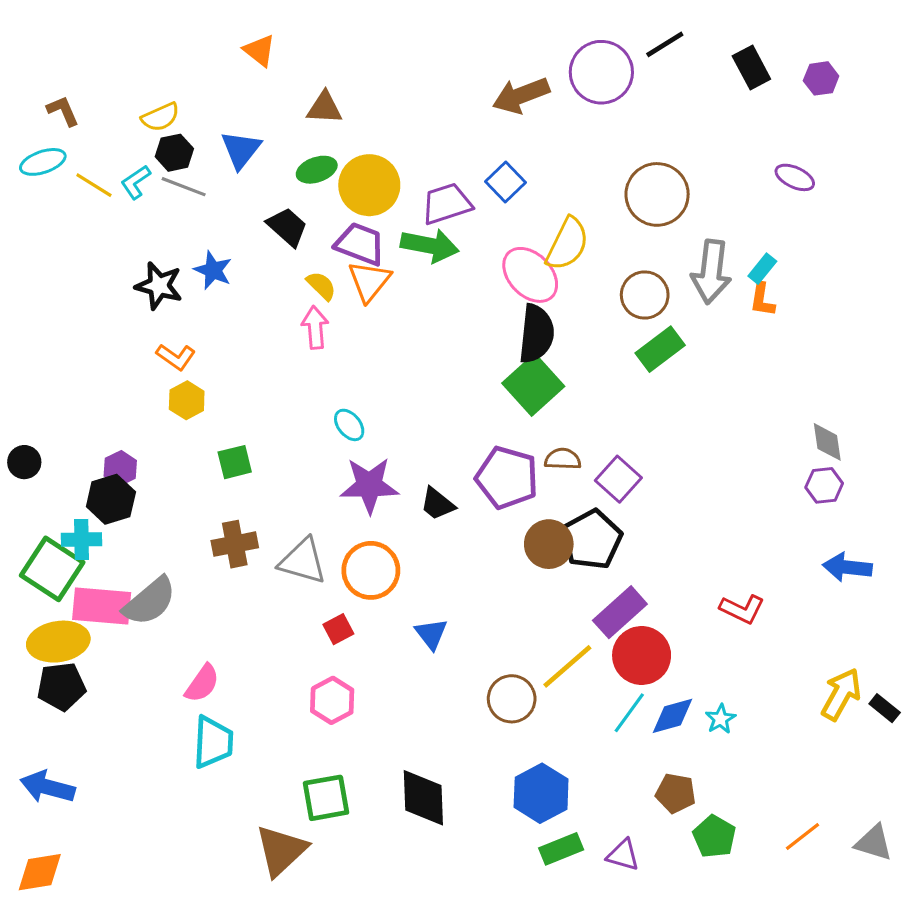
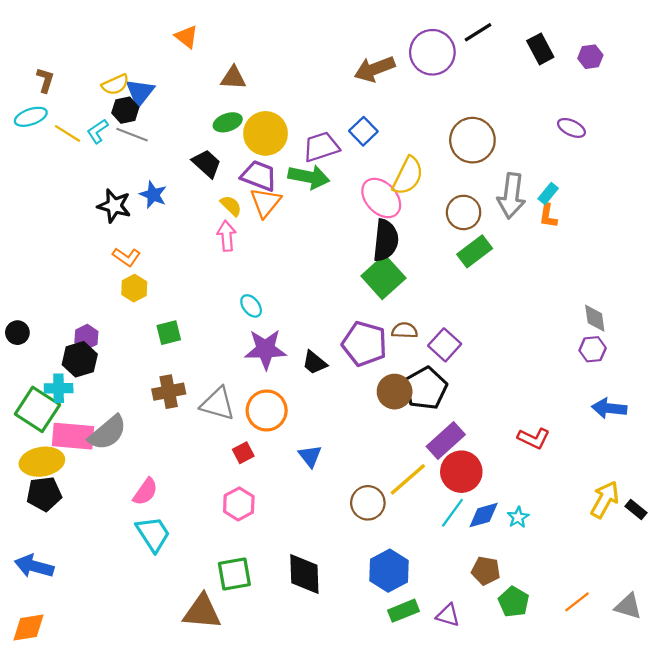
brown L-shape: (63, 111) -> (45, 80), turned 40
blue triangle: (241, 150) -> (140, 92), moved
cyan trapezoid: (213, 742) -> (153, 534), turned -36
brown triangle: (281, 850) -> (202, 612), turned 48

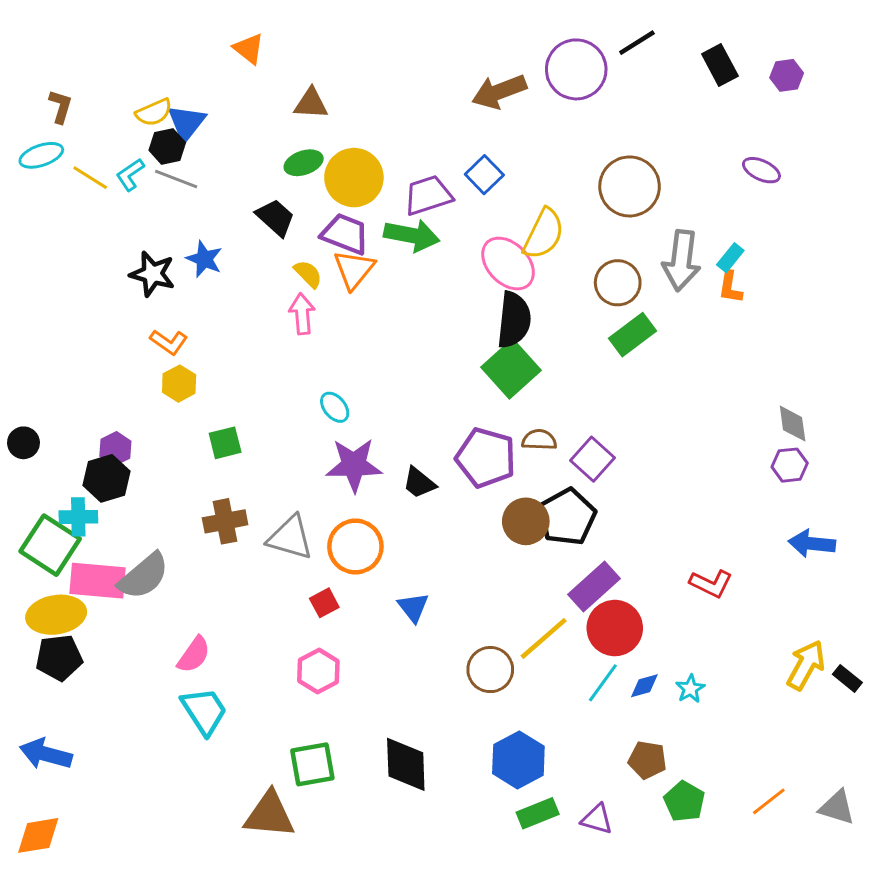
blue diamond: (484, 515) -> (644, 686), size x0.7

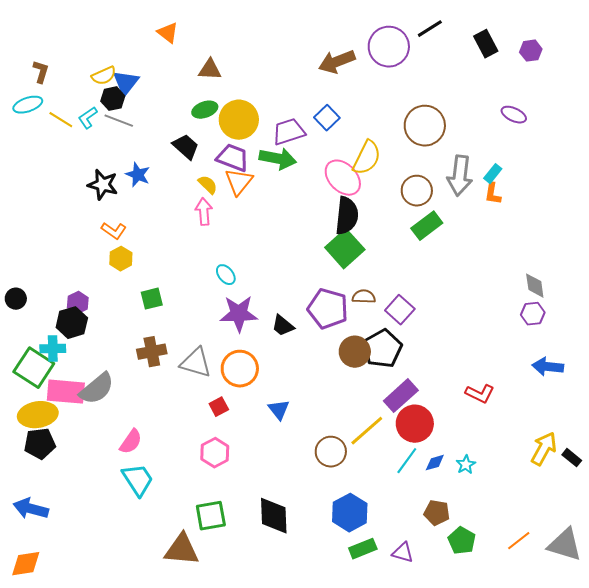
gray triangle: (837, 807) -> (565, 545), size x1.4

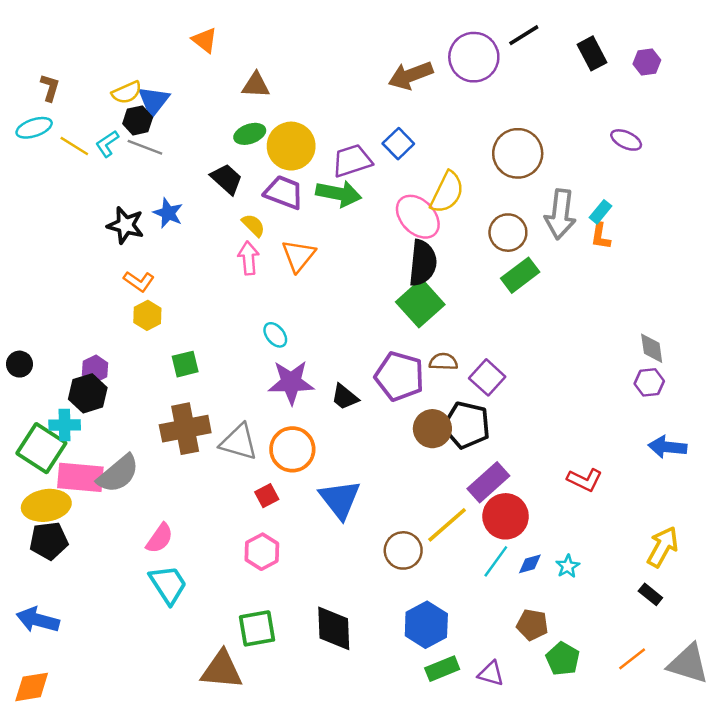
orange triangle: (239, 182) -> (298, 256), moved
black pentagon: (383, 349) -> (467, 425), turned -30
brown cross: (152, 352) -> (185, 429), size x1.4
blue triangle: (279, 410) -> (340, 499), size x1.6
black rectangle: (572, 458) -> (650, 594), moved

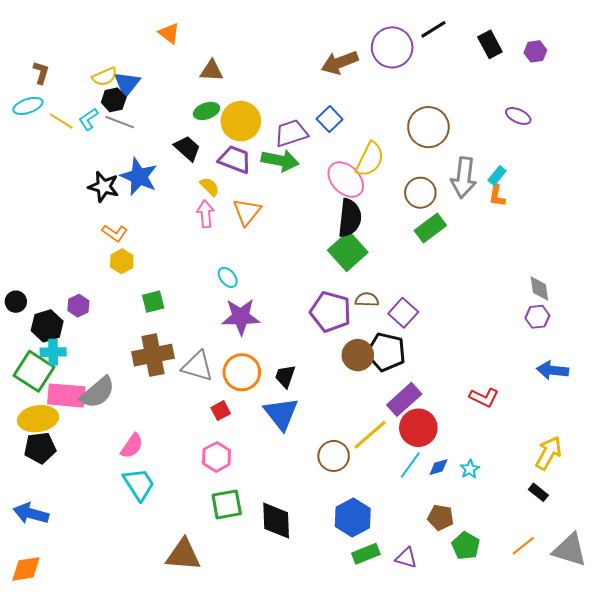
blue star: (168, 213) -> (139, 177), size x1.5
black hexagon: (88, 393) -> (47, 326), moved
black trapezoid: (345, 397) -> (285, 376), moved, turned 70
green square: (257, 628) -> (227, 504), moved

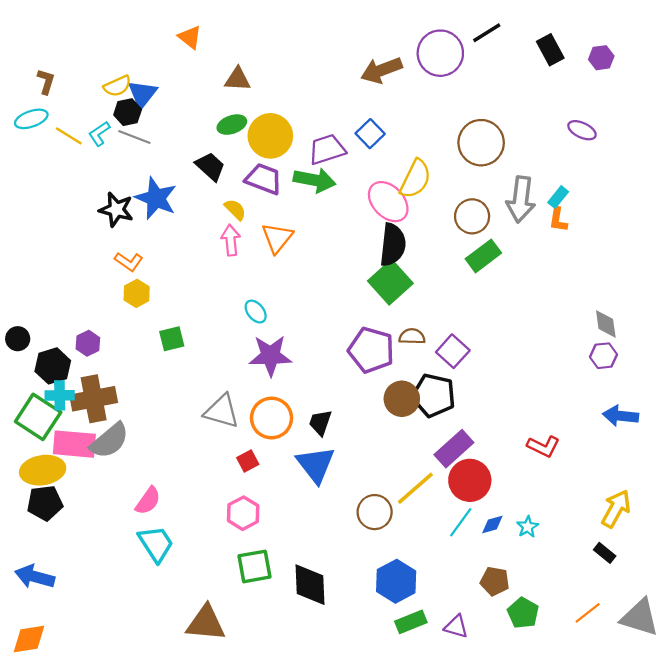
brown cross: (153, 355) -> (94, 399), moved

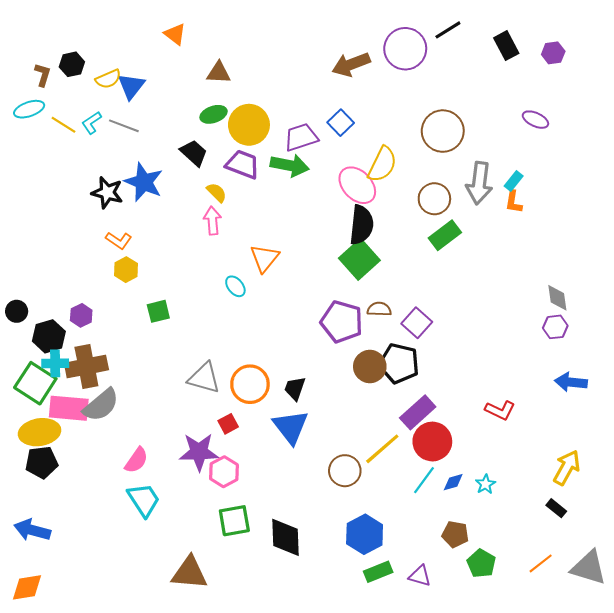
black hexagon: (128, 112) -> (72, 64), moved
orange triangle: (277, 238) -> (265, 258), moved
purple star: (270, 356) -> (199, 452), moved

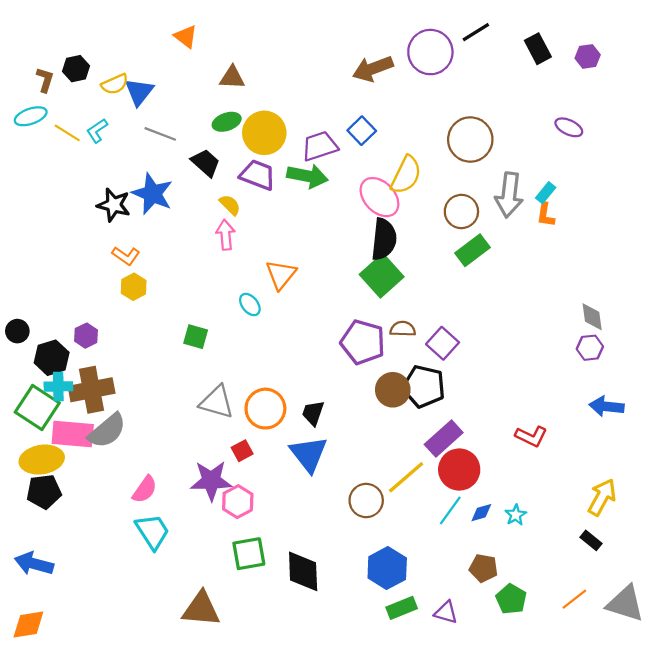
gray line: (124, 126) -> (160, 134), moved
green square: (158, 311) -> (196, 337), moved, turned 30

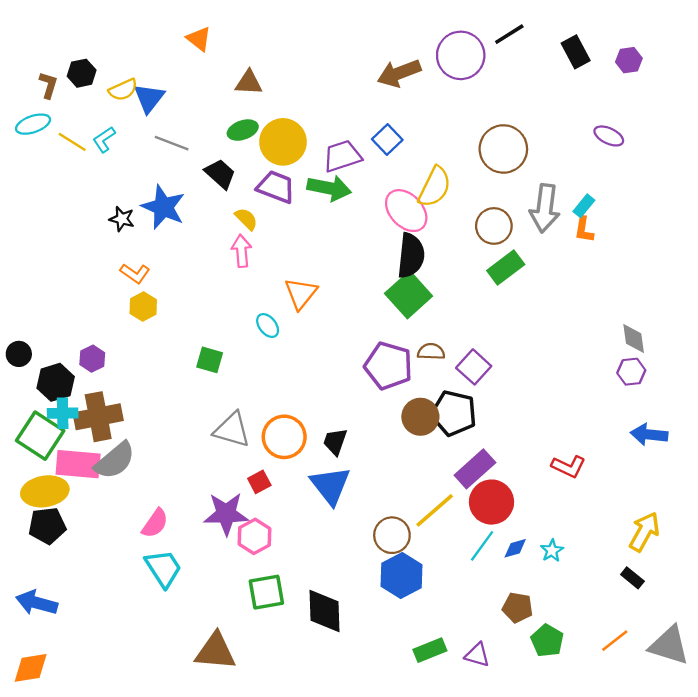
black star: (114, 205) -> (122, 219), size x0.7
blue hexagon: (387, 568) -> (401, 575), moved

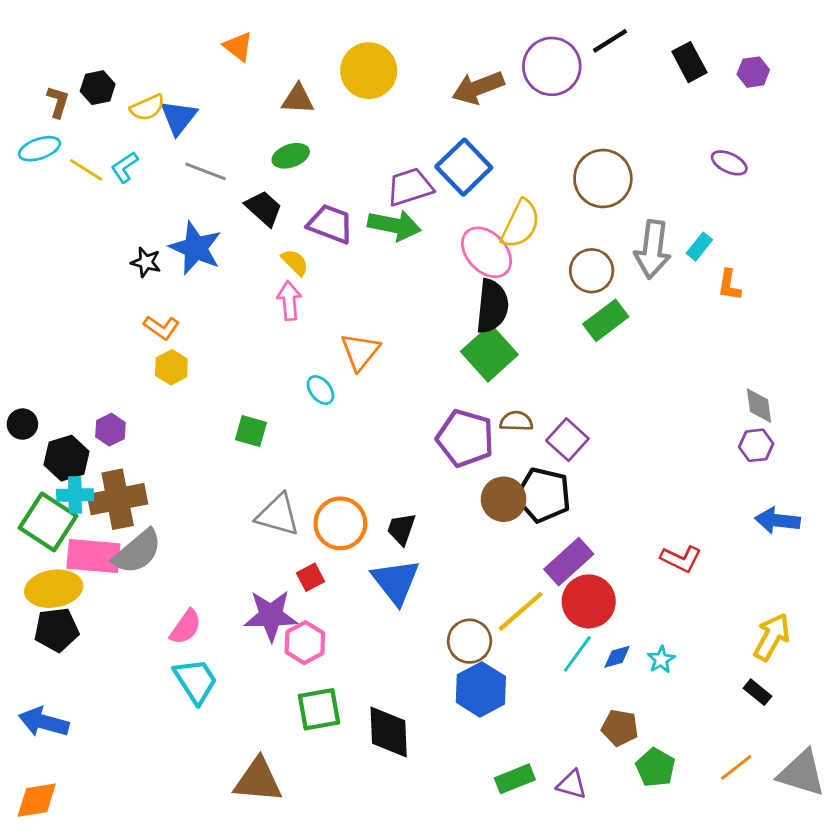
blue square: (387, 140) -> (464, 167), size x1.5
yellow circle: (283, 142) -> (369, 71), moved
orange L-shape: (584, 230) -> (729, 285), moved

